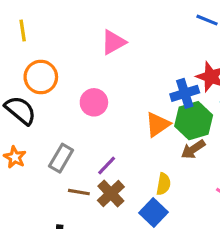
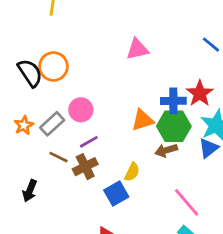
pink triangle: (113, 42) -> (137, 49), moved
orange circle: (41, 77) -> (53, 66), moved
pink circle: (94, 102) -> (81, 110), moved
orange star: (15, 157) -> (24, 125), moved

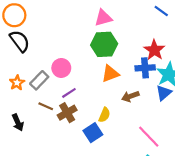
orange circle: (53, 66) -> (14, 15), moved
blue cross: (173, 101) -> (145, 68), moved
green hexagon: (174, 126) -> (104, 44), moved
black arrow: (30, 191) -> (18, 122), moved, turned -42

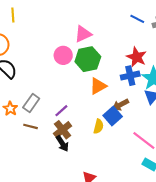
pink circle: (61, 68) -> (63, 55), moved
brown line: (46, 106) -> (31, 126), moved
black arrow: (18, 122) -> (62, 144), moved
blue square: (93, 133) -> (113, 116), moved

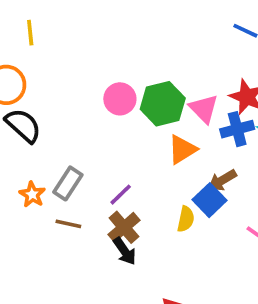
pink triangle: (83, 34) -> (204, 109), moved, turned -48

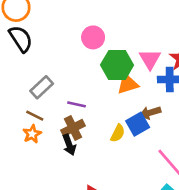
green hexagon: (163, 104) -> (117, 65), moved
orange star: (32, 194) -> (32, 134), moved
purple line: (121, 195) -> (77, 104), turned 42

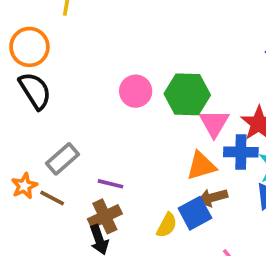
green hexagon: (117, 65) -> (187, 94), moved
orange triangle: (128, 84) -> (201, 166), moved
orange star: (32, 134) -> (24, 186), moved

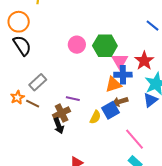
blue cross: (241, 152) -> (123, 75), moved
purple line: (110, 184) -> (73, 99), moved

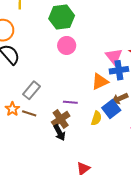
green hexagon: (105, 46) -> (62, 17), moved
orange triangle: (113, 84) -> (100, 82), moved

